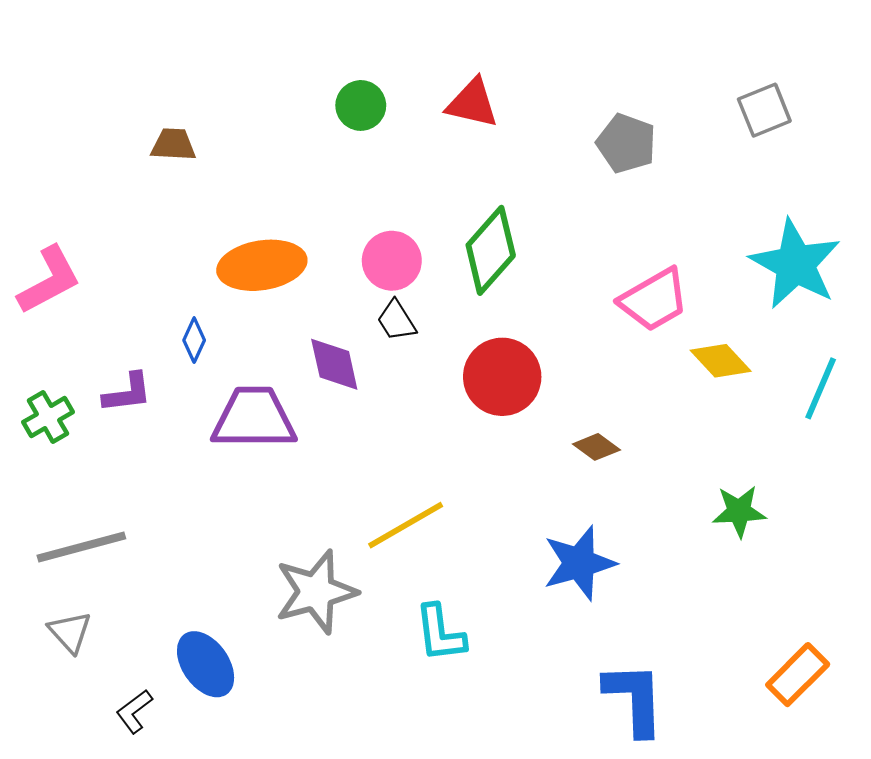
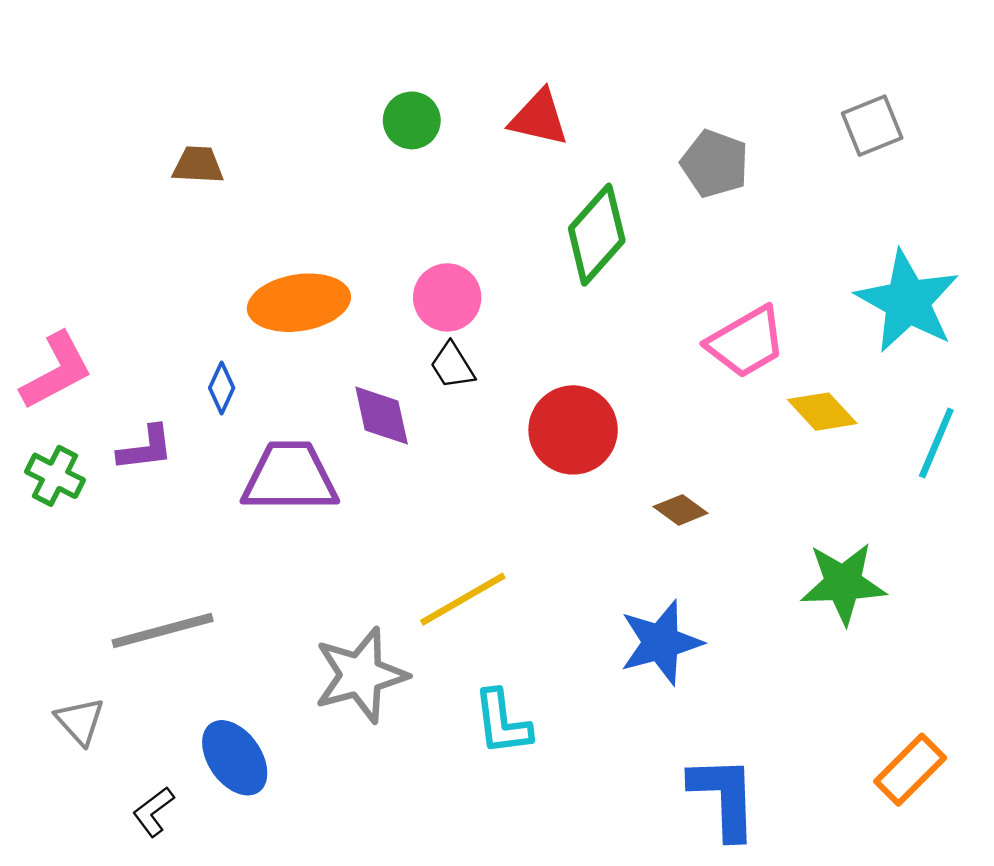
green diamond: (491, 250) -> (597, 235), moved
pink L-shape: (49, 280) -> (56, 371), moved
green cross: (48, 417) -> (55, 476), turned -33
green star: (739, 511) -> (843, 583), size x1.4
gray line: (81, 547) -> (163, 631), moved

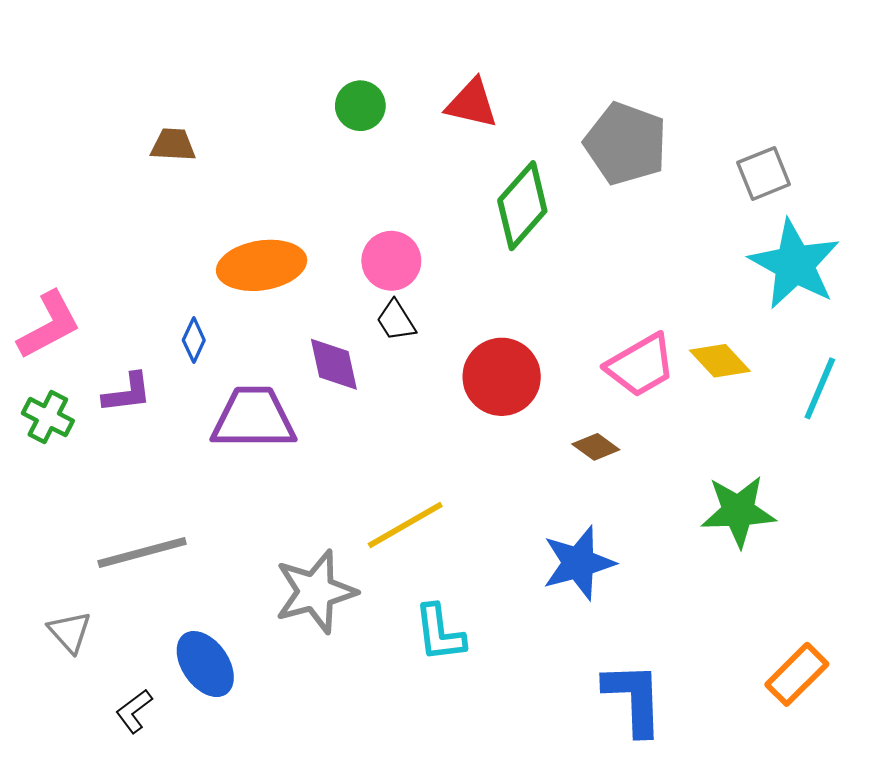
gray square: (872, 126) -> (764, 173), moved
gray pentagon: (715, 164) -> (626, 144), size x1.4
pink trapezoid: (746, 342) -> (641, 365), moved

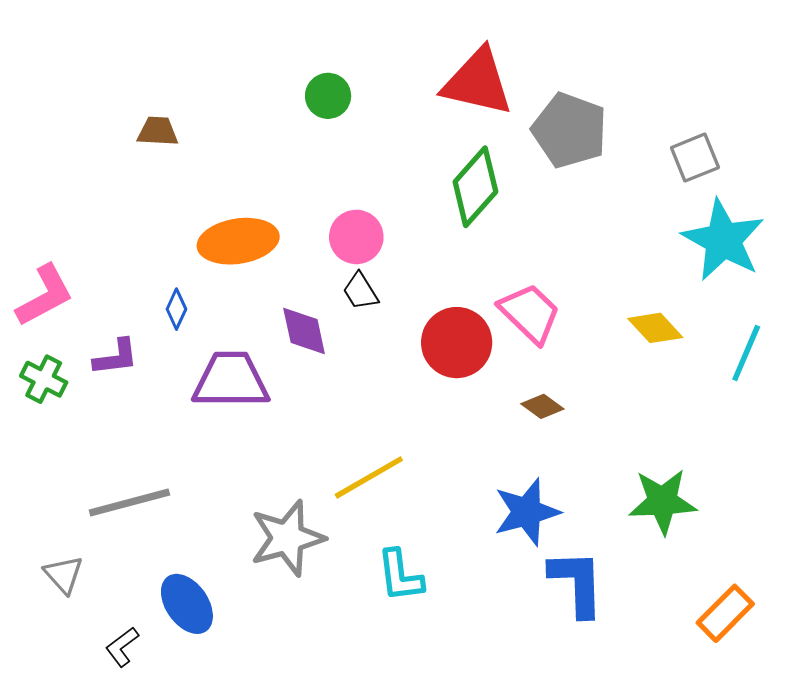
red triangle: (472, 103) -> (478, 82), moved, size x1.5
pink trapezoid: (641, 365) -> (530, 313), moved, turned -106
green star: (738, 511) -> (663, 501), moved
blue L-shape: (634, 698) -> (577, 583), moved

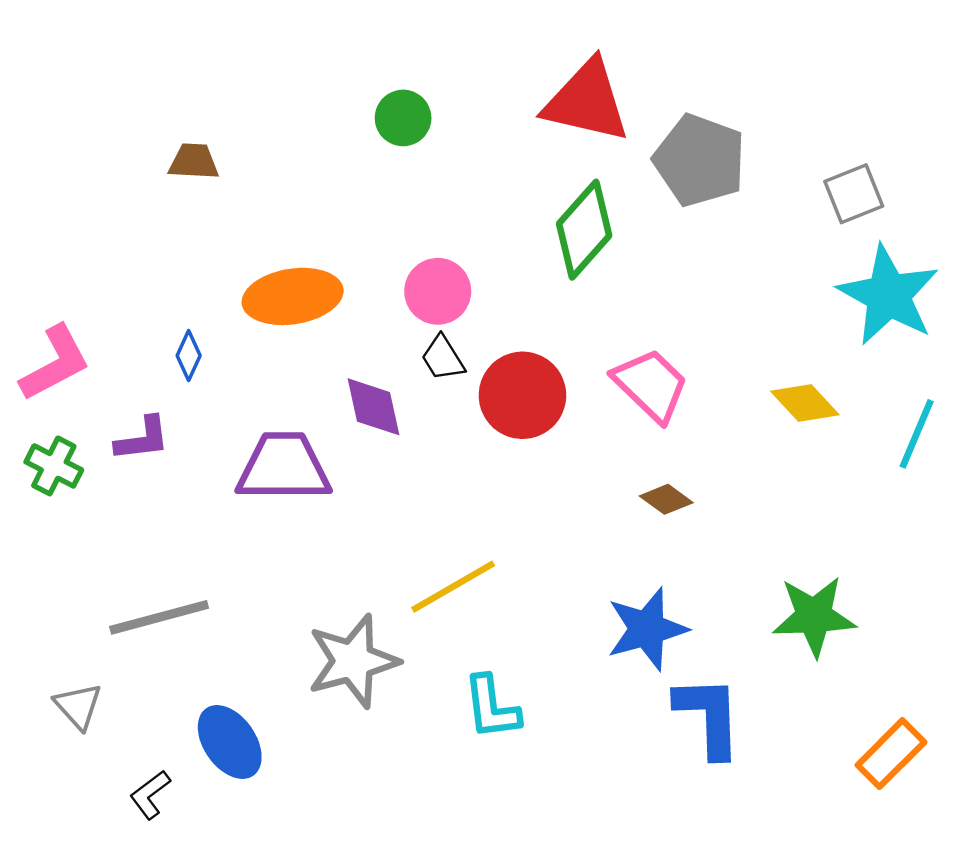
blue diamond: (176, 309) -> (189, 356), moved
red circle: (457, 343) -> (522, 395), moved

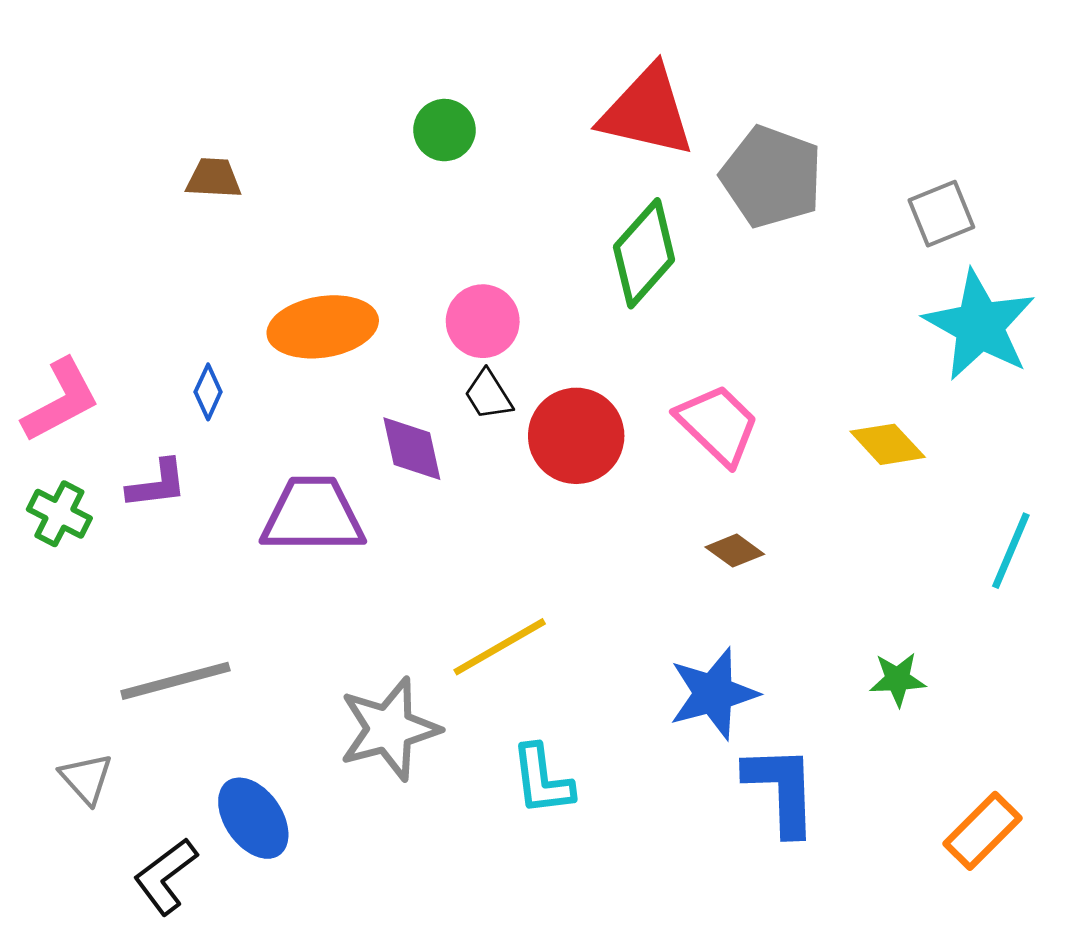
cyan line: (917, 434) -> (1011, 551), moved
green star: (814, 616) -> (898, 679), size x0.6
black L-shape: (150, 795) -> (166, 876), size x1.4

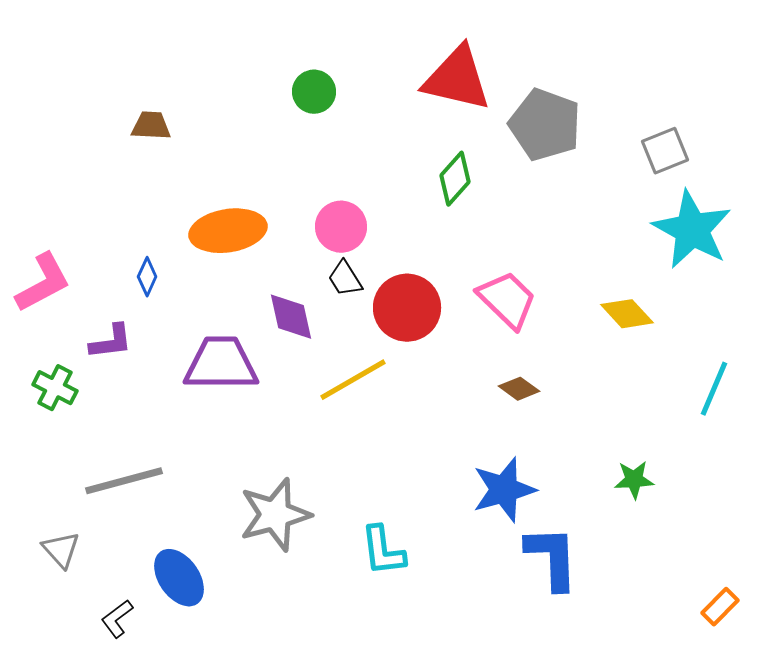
green diamond: (644, 253) -> (455, 179), size x0.7
green cross: (59, 514) -> (55, 388), moved
yellow line: (500, 647) -> (353, 380), moved
orange rectangle: (982, 831) -> (720, 607), moved, size x0.7
black L-shape: (166, 876) -> (117, 619), size x0.7

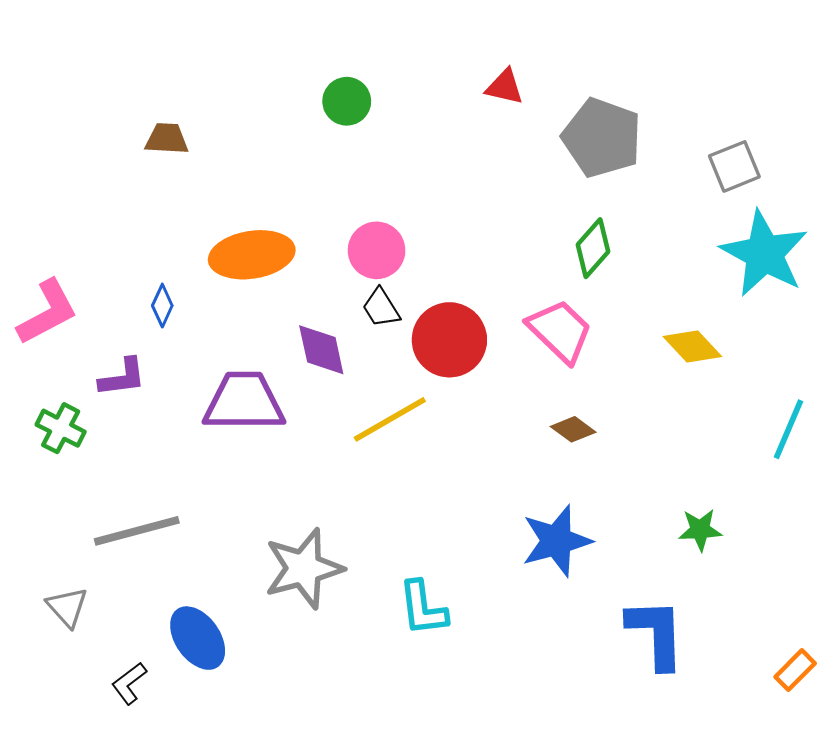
red triangle: (457, 79) -> (505, 87), size x0.5
green diamond: (455, 179) -> (593, 248), moved
blue L-shape: (552, 558) -> (656, 634), moved

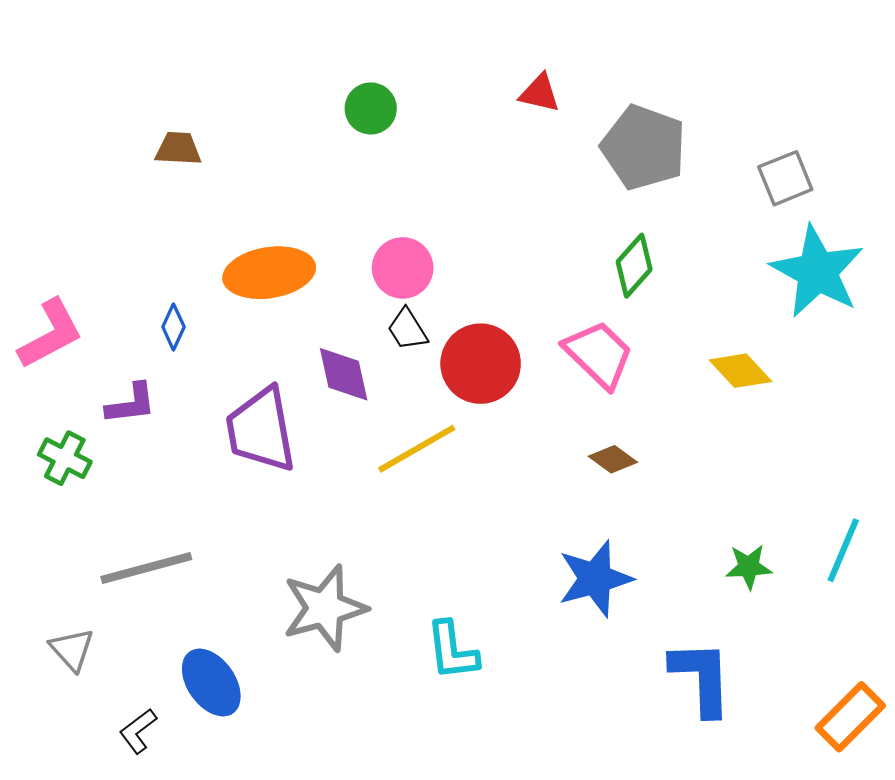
purple trapezoid: (244, 402) -> (261, 430), turned -100
cyan line: (789, 429) -> (843, 550), moved
orange rectangle: (795, 670) -> (850, 717), size x1.5

